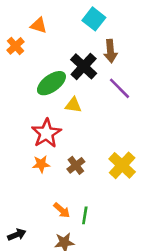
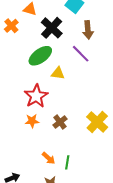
black cross: (84, 66) -> (52, 28), moved
purple line: (120, 88) -> (81, 54), moved

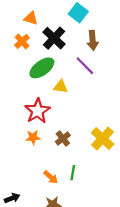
orange cross: (11, 26) -> (22, 41), moved
green line: (67, 162) -> (73, 173), moved

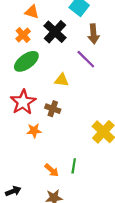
green ellipse: (42, 68) -> (26, 61), moved
red star: (37, 111) -> (23, 102), moved
brown cross: (63, 139) -> (53, 109), moved, turned -32

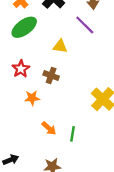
red star: (23, 102) -> (21, 69), size x0.7
orange arrow: (52, 170) -> (49, 128), moved

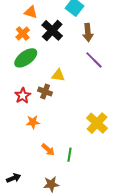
purple line: (85, 25) -> (94, 60), moved
brown cross: (51, 76) -> (45, 92), moved

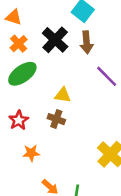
orange triangle: (31, 12) -> (14, 17), moved
brown arrow: (88, 32) -> (87, 42), moved
brown cross: (45, 92) -> (56, 119), moved

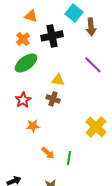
orange triangle: (14, 17) -> (31, 16), moved
black cross: (55, 40) -> (52, 36), turned 35
brown arrow: (87, 42) -> (91, 27), moved

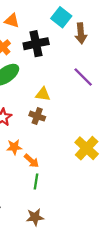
orange arrow: (48, 153) -> (31, 161), moved
green line: (69, 158) -> (36, 182), moved

